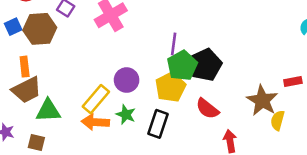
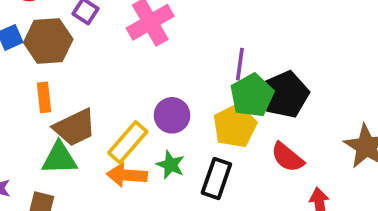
orange rectangle: (25, 67) -> (44, 97), moved
brown trapezoid: (27, 90) -> (75, 127), moved

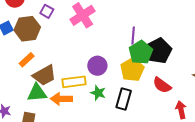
orange rectangle: (44, 97) -> (27, 60), turned 56
yellow rectangle: (128, 142) -> (74, 82), turned 45
orange arrow: (127, 175) -> (61, 99), moved

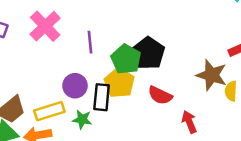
purple line: (133, 36) -> (90, 42), moved
black rectangle: (124, 99) -> (102, 97), moved

